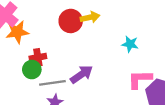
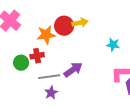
orange star: (17, 32) -> (46, 35), moved
green circle: (32, 70) -> (21, 63), moved

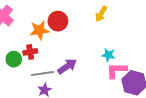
yellow arrow: (80, 23) -> (101, 14), moved, turned 133
cyan star: (113, 45) -> (108, 55), moved

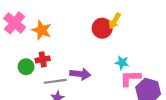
red circle: (58, 21) -> (102, 28), moved
orange star: (39, 30) -> (42, 30), moved, turned 30
purple arrow: (67, 66) -> (80, 74), turned 42

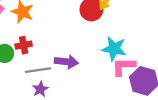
cyan star: (122, 63) -> (114, 49), size x1.5

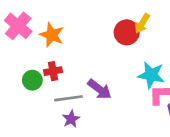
purple arrow: (66, 62) -> (100, 89), turned 30

